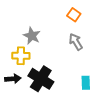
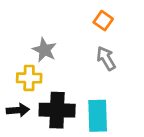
black cross: (41, 79) -> (57, 110), turned -30
cyan rectangle: (86, 83) -> (98, 116), moved, size x1.6

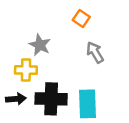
orange square: (103, 21) -> (81, 18), moved

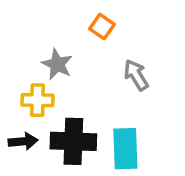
orange square: (81, 18) -> (102, 27), moved

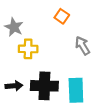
gray star: (57, 64) -> (14, 27), moved
yellow cross: (37, 100) -> (28, 49), moved

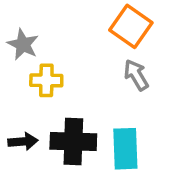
orange square: (62, 16) -> (131, 26), moved, size x1.6

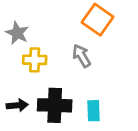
gray arrow: (136, 75) -> (81, 56), moved
cyan rectangle: (125, 149) -> (94, 111), size x0.7

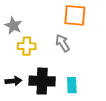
orange square: (98, 20) -> (75, 15), turned -30

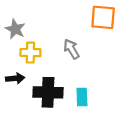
orange square: (75, 15) -> (103, 17), moved
black arrow: (13, 81) -> (15, 78), moved

